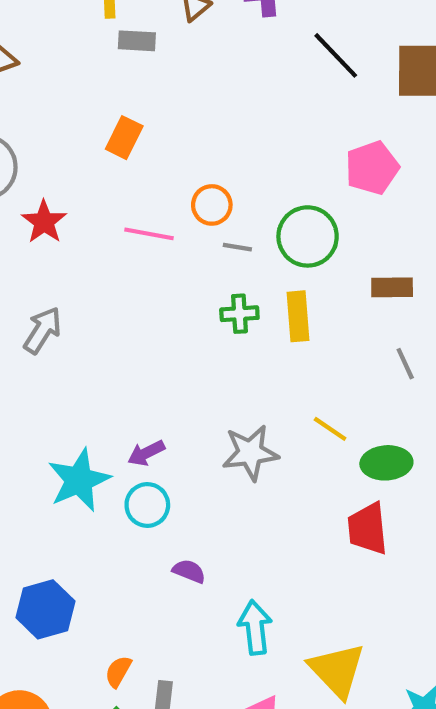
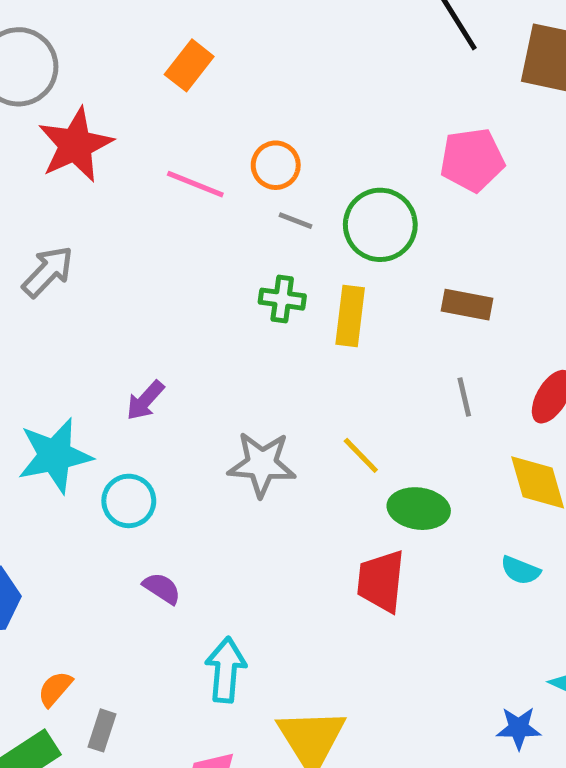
red star: (44, 222) -> (75, 145), size x1.4
purple arrow: (146, 453) -> (145, 400), moved, turned -33

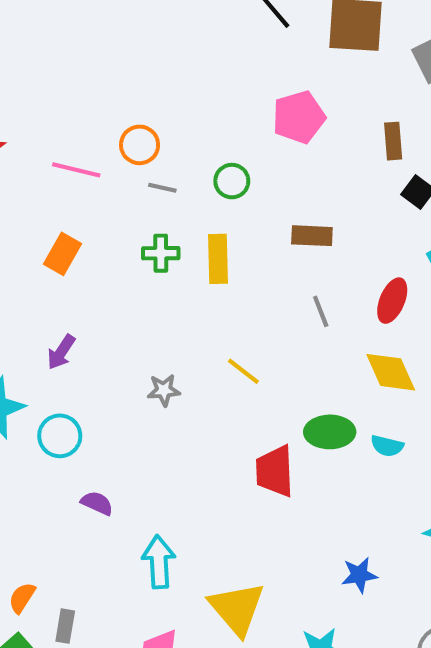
orange rectangle: (189, 65) -> (63, 254), moved
green circle: (380, 225) -> (232, 181), size x0.6
gray star: (262, 464) -> (164, 390), size x0.6
green ellipse: (419, 509) -> (330, 432), moved
blue star: (519, 728) -> (359, 575), moved

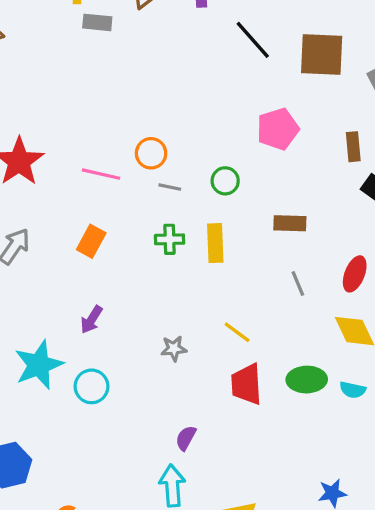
red trapezoid: (275, 471) -> (246, 384), moved
purple semicircle: (97, 503) -> (186, 438), moved, turned -85

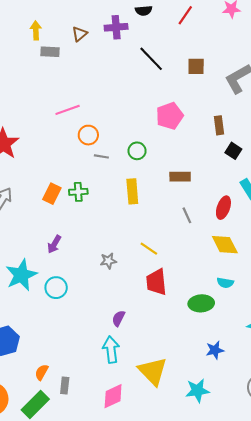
brown square: (322, 54) -> (196, 66), size x0.6
pink line: (101, 174) -> (68, 110), moved, turned -30
green cross: (169, 239) -> (78, 192), moved
green ellipse: (307, 380) -> (201, 303), moved

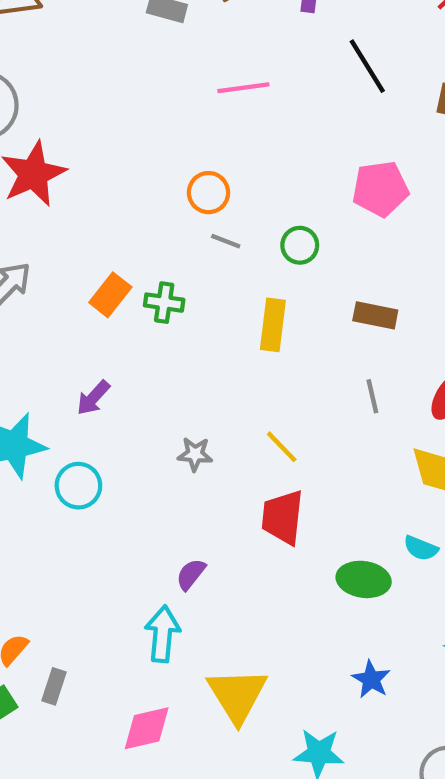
pink line: (68, 110) -> (243, 88), moved
blue star: (215, 350) -> (371, 679), turned 30

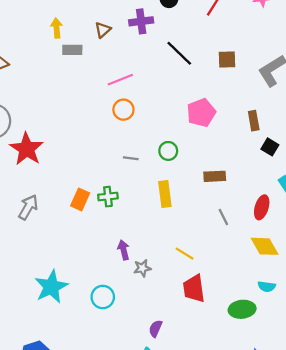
orange circle: (209, 193) -> (123, 110), moved
purple arrow: (93, 398) -> (124, 250), moved, turned 138
cyan circle: (78, 486) -> (103, 297), moved

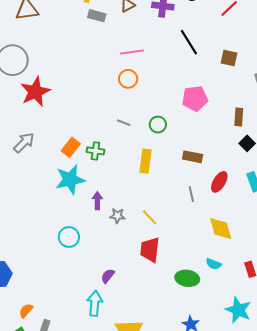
red ellipse: (262, 207) -> (219, 182), moved
gray star: (142, 268) -> (117, 216), moved
cyan star: (51, 287) -> (70, 180), moved

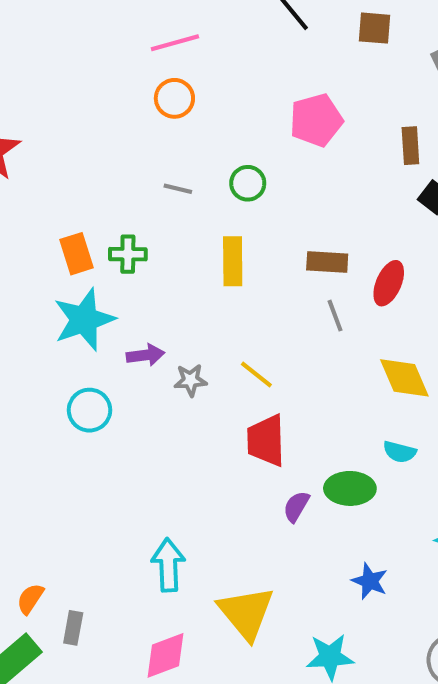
orange rectangle: (71, 147) -> (76, 254), turned -48
brown rectangle: (193, 157) -> (327, 262), moved
purple arrow: (97, 201) -> (145, 355), turned 90
cyan circle: (69, 237) -> (89, 410), moved
purple semicircle: (108, 276) -> (296, 506), moved

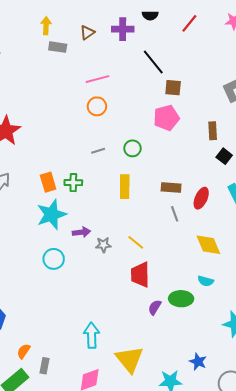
brown square: (374, 28) -> (173, 88), moved
gray line: (178, 189) -> (98, 151), turned -32
blue star: (370, 581) -> (198, 362), moved

